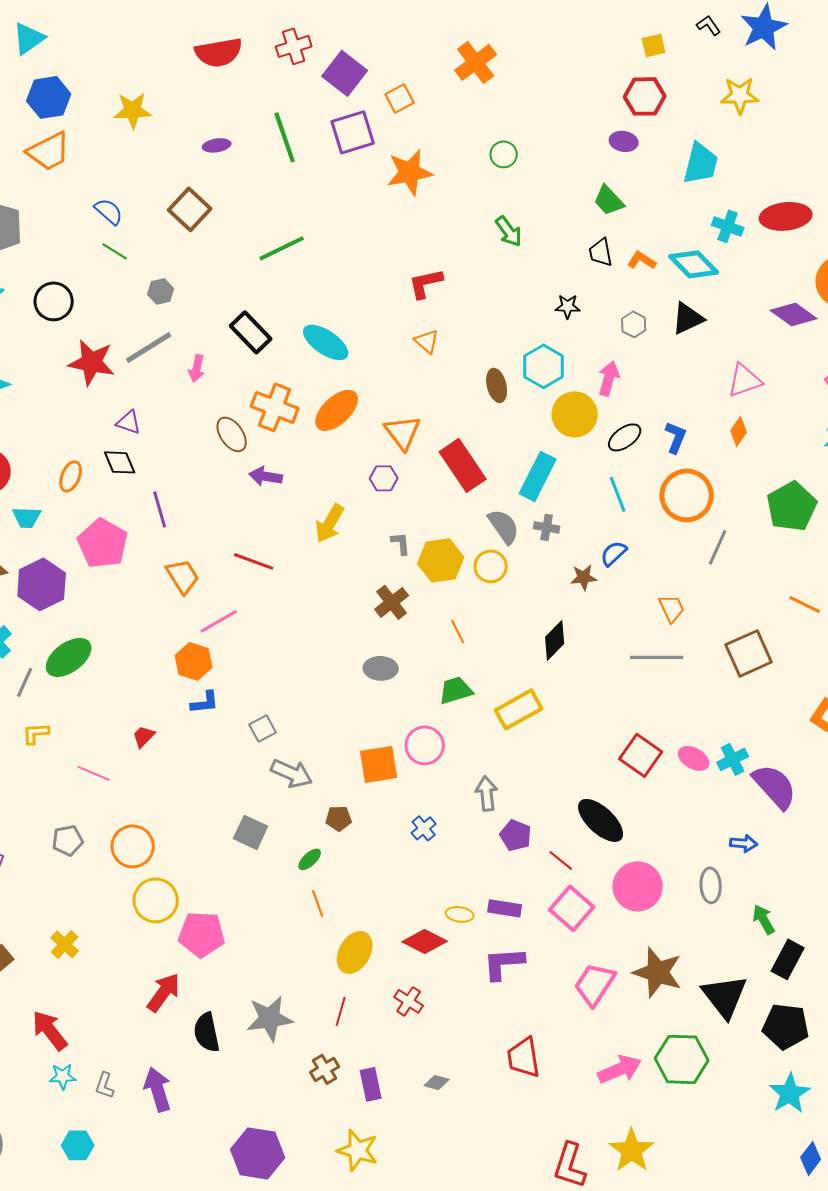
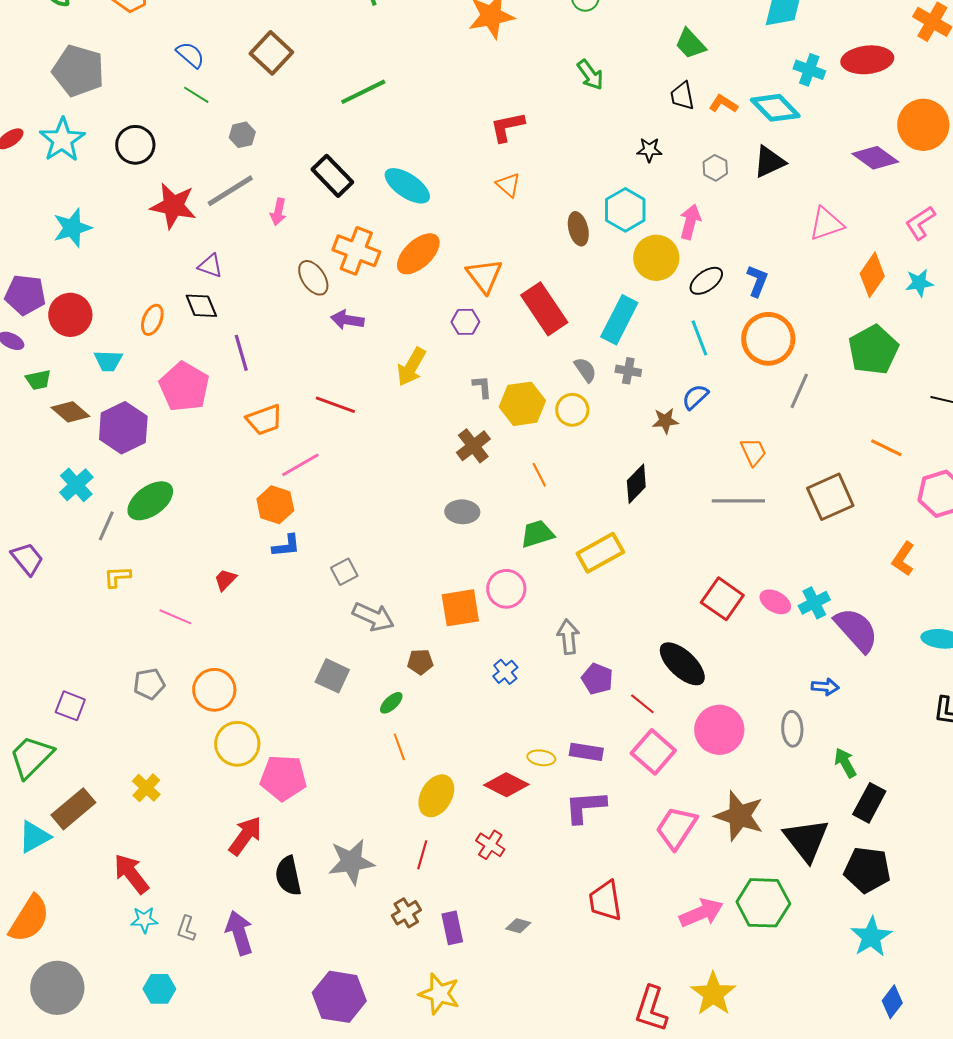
orange diamond: (739, 431) -> (872, 275), moved, size x1.5
gray semicircle: (504, 526) -> (585, 370), size x0.7
orange trapezoid: (183, 576) -> (264, 420), turned 102

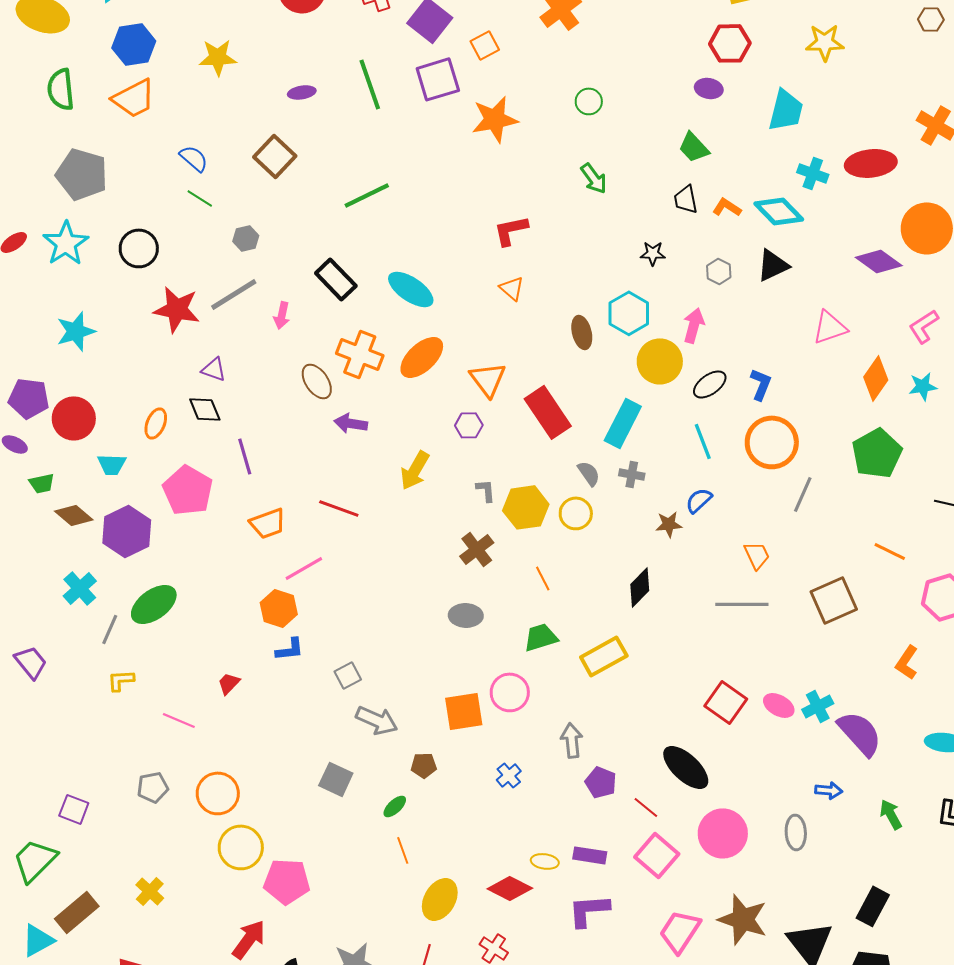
green arrow: (845, 763) -> (891, 814), moved

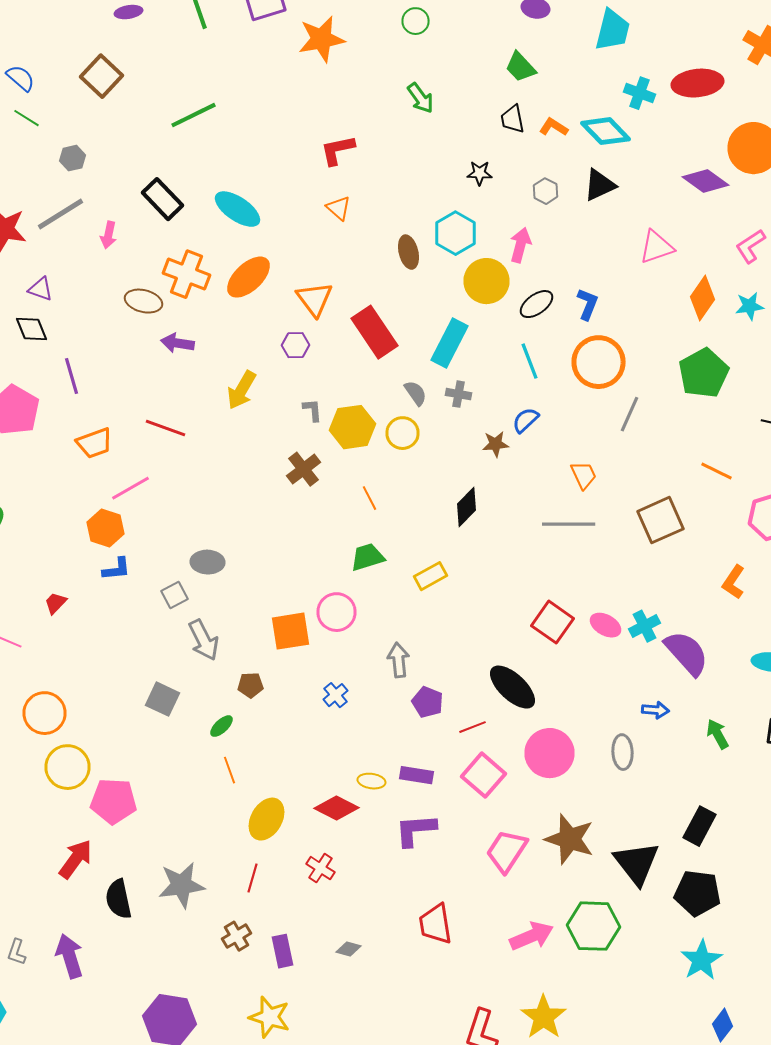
brown ellipse: (317, 381) -> (144, 301), turned -42
gray ellipse: (466, 615) -> (208, 562), moved
yellow rectangle: (604, 656) -> (430, 576), size x0.7
gray arrow: (377, 720) -> (204, 640), turned 39
red line: (646, 807) -> (472, 727), turned -60

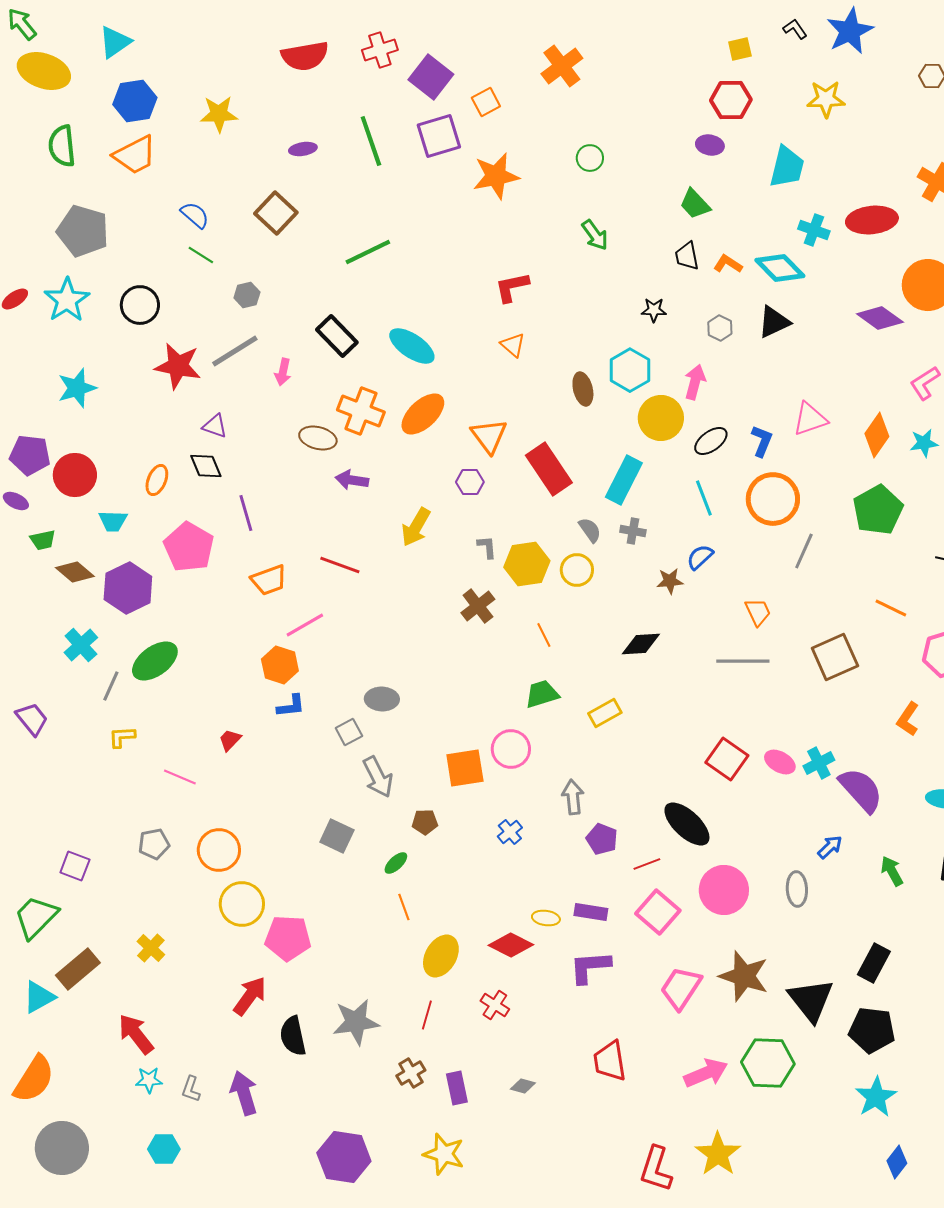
pink triangle: (656, 247) -> (810, 419), moved
black diamond: (466, 507) -> (641, 644), turned 42
blue arrow: (656, 710) -> (830, 847), turned -48

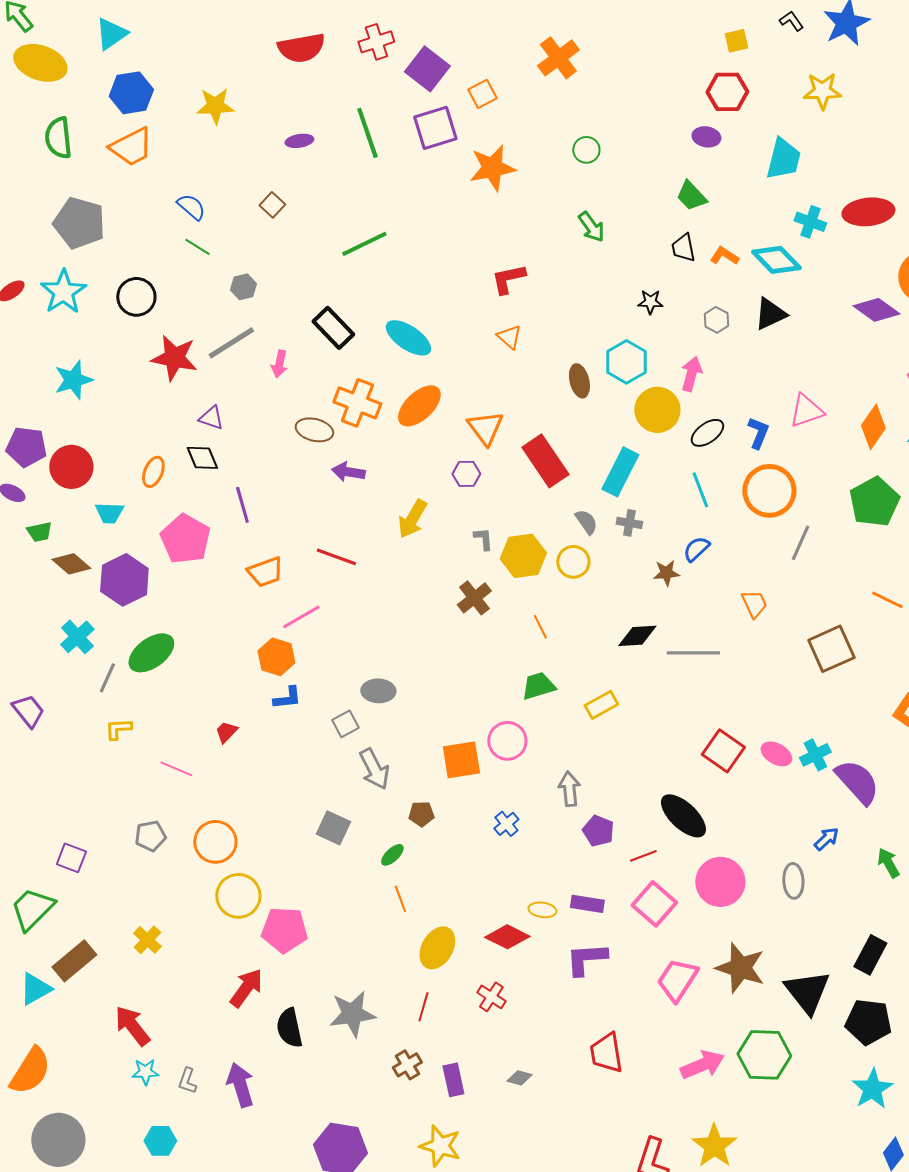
brown square: (276, 213) -> (272, 205), size x0.6
gray line: (743, 661) -> (693, 653), moved

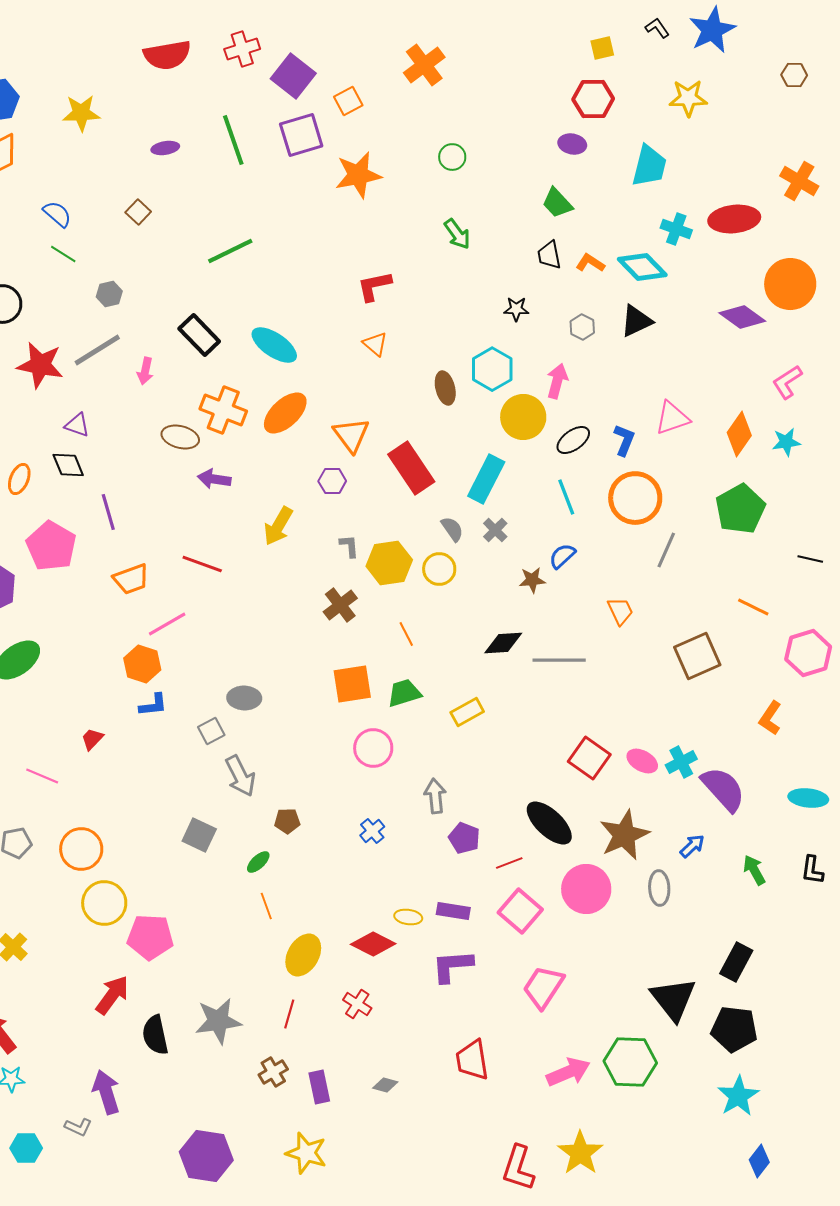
gray cross: (629, 523) -> (495, 530), turned 35
orange square: (461, 760) -> (352, 684), moved
brown star: (740, 968) -> (624, 835), moved, turned 30
gray L-shape: (187, 1081) -> (78, 1127), moved, turned -84

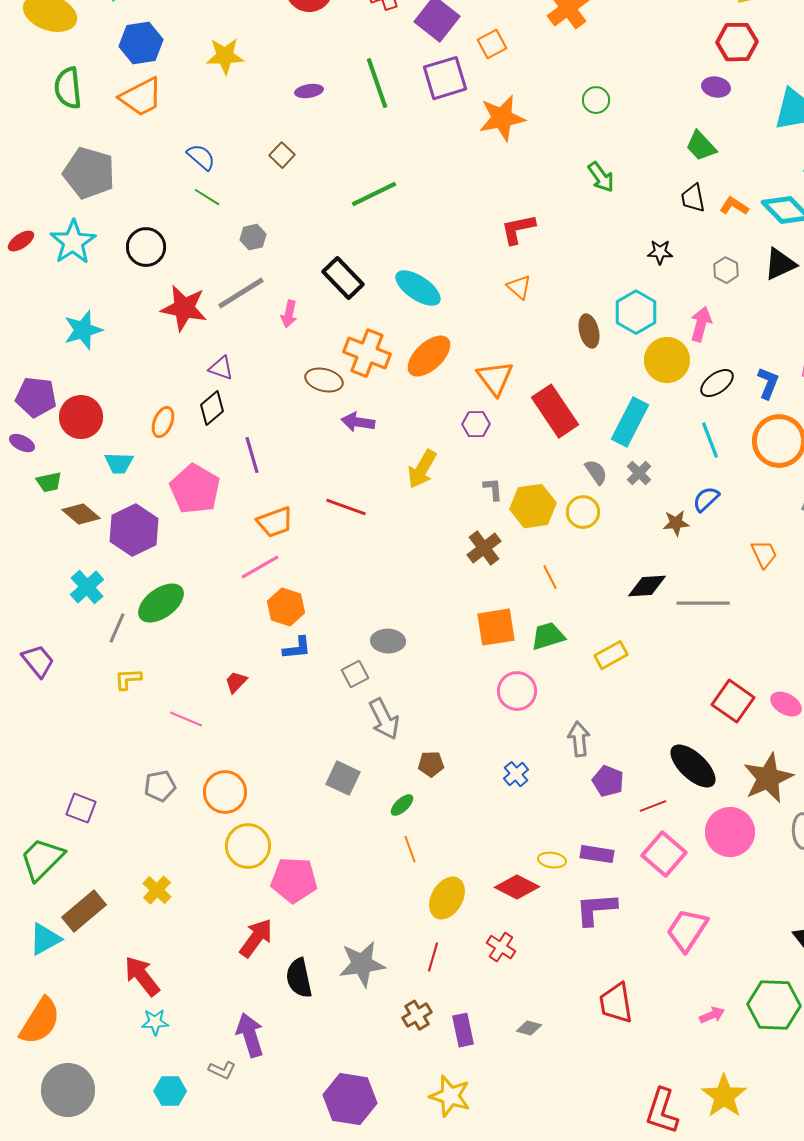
black diamond: (68, 465) -> (212, 408), turned 72
pink line: (167, 624) -> (260, 567), moved
pink arrow: (568, 1072) -> (712, 1015), size x0.6

